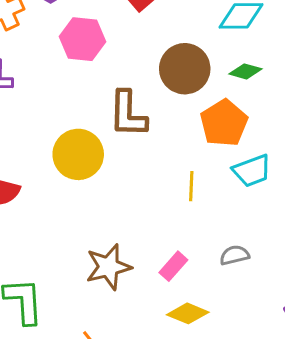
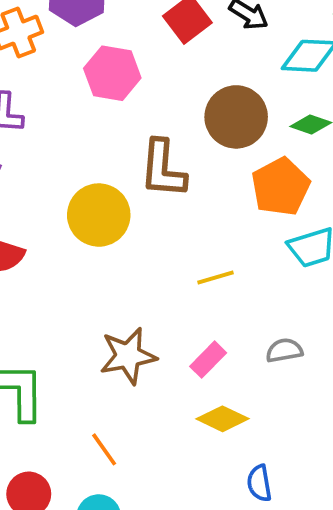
yellow line: (191, 186) -> (216, 278), moved, turned 68

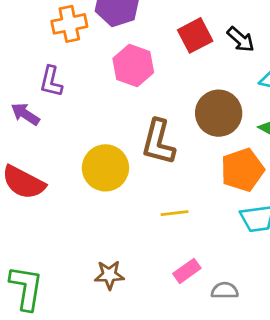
yellow line: (216, 278) -> (174, 213), moved
brown star: (128, 356) -> (109, 275), size x0.7
pink rectangle: (208, 360) -> (187, 271), moved

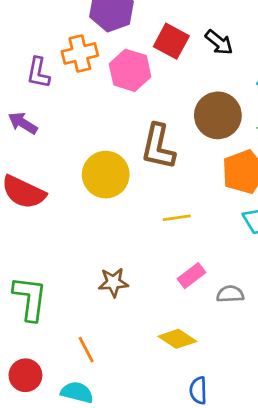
orange cross: (69, 24) -> (80, 53), moved
red square: (195, 35) -> (171, 41), moved, turned -32
black arrow: (241, 39) -> (219, 42), moved
purple L-shape: (51, 81) -> (38, 73), moved

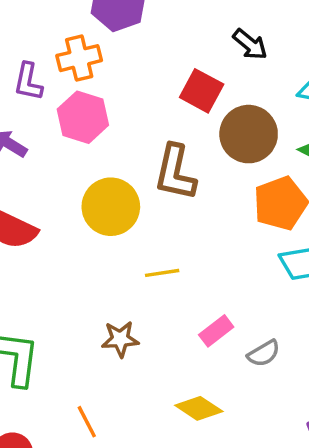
red square: (171, 41) -> (202, 91), moved
pink hexagon: (130, 70) -> (83, 117), moved
yellow line: (177, 218) -> (162, 273), moved
gray semicircle: (230, 294) -> (264, 353), turned 152

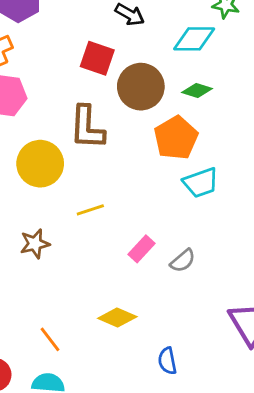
brown star: (120, 339) -> (35, 244), moved
yellow diamond: (199, 408) -> (117, 317), moved

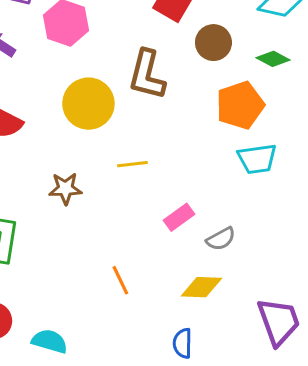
brown circle: (141, 87) -> (213, 43), size x0.7
yellow diamond: (117, 317) -> (201, 287), moved, turned -33
orange line: (50, 339) -> (120, 280), moved

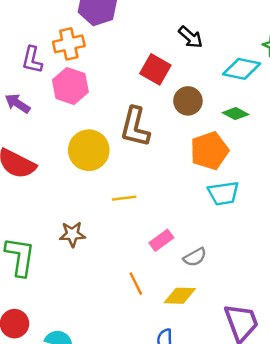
brown star: (65, 189) -> (72, 234), moved
orange line: (120, 280) -> (136, 284), moved

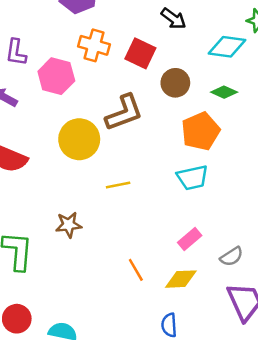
orange cross: (69, 44) -> (94, 45), moved, turned 32
brown L-shape: (135, 127) -> (124, 113), turned -120
cyan trapezoid: (223, 193) -> (192, 178), moved
pink rectangle: (161, 240) -> (190, 239), moved
gray semicircle: (195, 257) -> (232, 257), moved

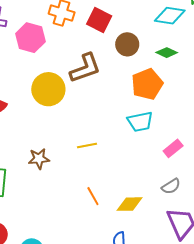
yellow line: (118, 185) -> (87, 145), moved
pink rectangle: (190, 239) -> (173, 148), moved

